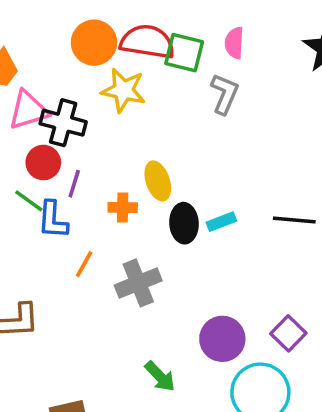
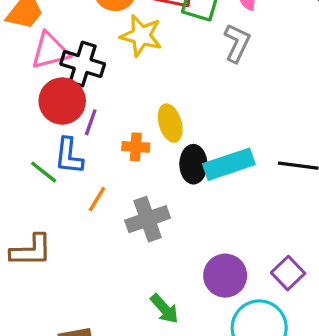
red circle: (43, 163) -> (62, 101), size x1.4
green line: (29, 201) -> (44, 172), moved
cyan rectangle: (221, 222) -> (229, 164), size x1.8

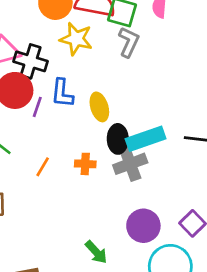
gray L-shape: (237, 43) -> (129, 42), moved
orange cross: (136, 147) -> (85, 164), moved
blue L-shape: (69, 156) -> (62, 93), moved
gray cross: (148, 219) -> (130, 164), moved

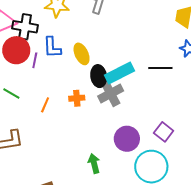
green arrow: (96, 252) -> (94, 163), turned -144

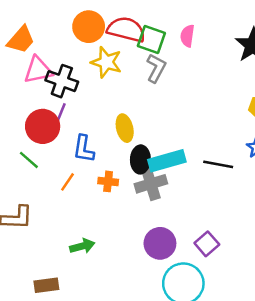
blue L-shape: (52, 47) -> (84, 149), moved
red circle: (16, 50) -> (43, 126), moved
purple line: (35, 60) -> (61, 113), moved
green arrow: (94, 163) -> (82, 246), moved, turned 78

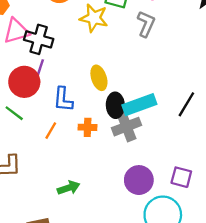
yellow star: (106, 62) -> (94, 18), moved
gray L-shape: (156, 68) -> (146, 24), moved
black line: (218, 164) -> (186, 104), turned -65
purple square: (207, 244) -> (181, 177), turned -30

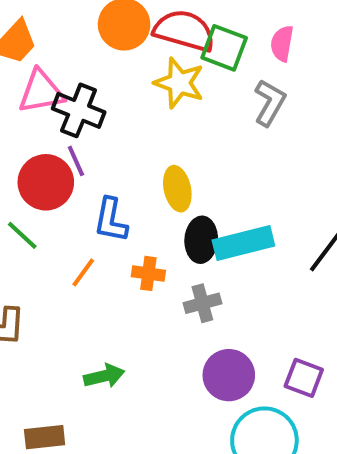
purple line: (40, 68) -> (76, 161), turned -48
gray cross: (126, 127) -> (202, 303), moved, size x0.7

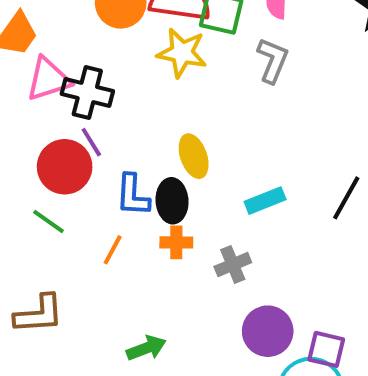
black ellipse: (201, 240) -> (172, 201), moved
cyan rectangle: (243, 243) -> (265, 201), size x0.7
purple square: (304, 378) -> (326, 349), moved

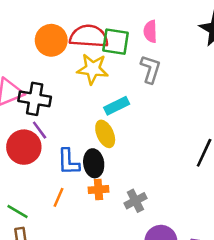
cyan rectangle: (265, 201) -> (117, 106), moved
green line: (49, 222) -> (18, 212), moved

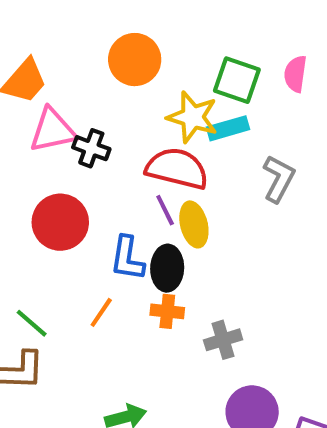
red semicircle: (89, 36) -> (177, 169), moved
gray L-shape: (151, 69) -> (279, 179), moved
black cross: (35, 99) -> (91, 148), size x0.7
cyan rectangle: (117, 106) -> (228, 128), moved
purple line: (40, 130) -> (165, 210), moved

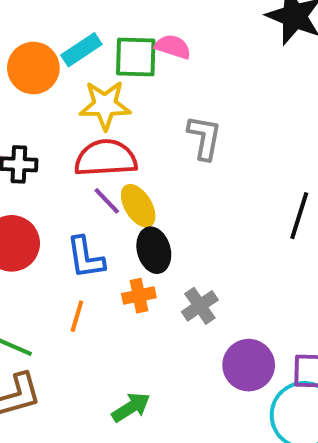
pink semicircle: (295, 74) -> (173, 47), moved, turned 117
cyan rectangle: (228, 128) -> (81, 50), moved
black ellipse: (167, 268) -> (154, 250), moved

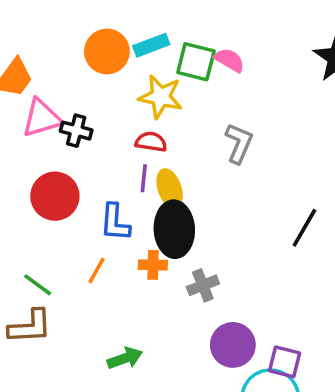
red semicircle: (106, 158) -> (151, 142), size x0.6
purple line: (107, 201) -> (144, 178), turned 36
black ellipse: (154, 250) -> (174, 229), size x1.4

